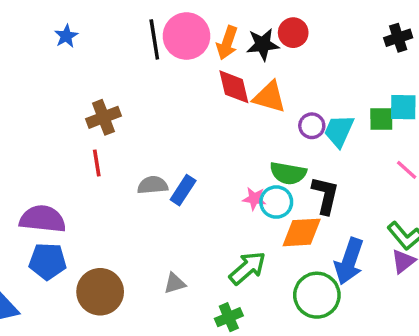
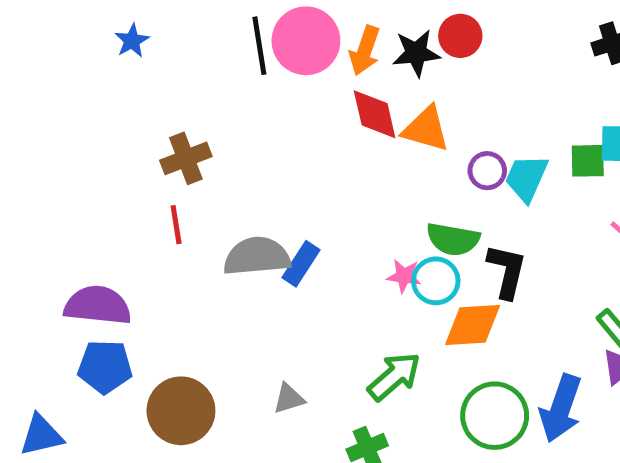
gray semicircle: (153, 185) -> (257, 256), size x1.5
blue arrow: (349, 261) -> (561, 408), moved

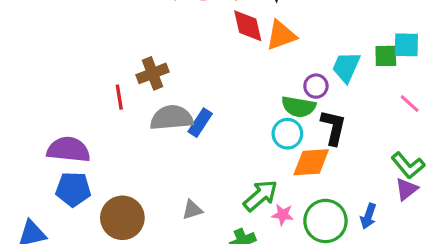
orange triangle: (426, 129) -> (281, 35), turned -36
brown cross: (186, 158) -> (153, 73), moved
purple circle: (487, 171) -> (316, 86), moved
pink star: (404, 276) -> (283, 215), moved
blue arrow: (561, 408) -> (368, 216), size x0.6

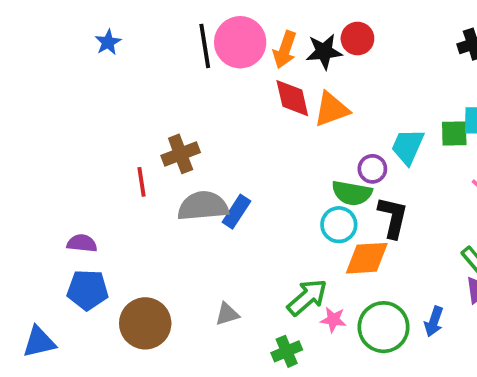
purple semicircle: (68, 150) -> (82, 243), size x0.6

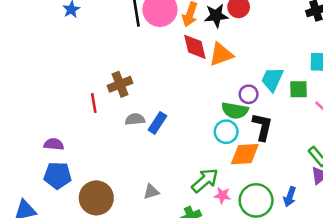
green square: (454, 133) -> (299, 89), moved
gray semicircle: (203, 206) -> (135, 119), size x0.6

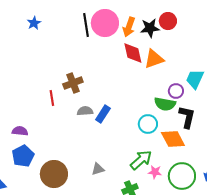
cyan circle: (226, 132) -> (148, 124), moved
orange diamond: (245, 154) -> (173, 139), turned 65
blue pentagon: (58, 175) -> (23, 156), turned -30

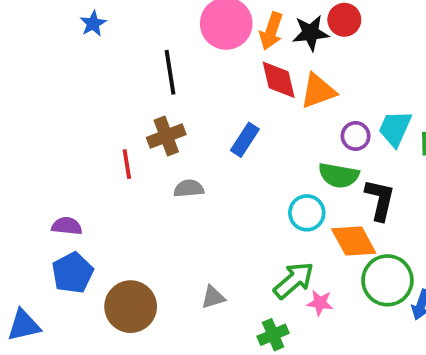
black line: (86, 25) -> (170, 72), moved
purple circle: (176, 91) -> (356, 136), moved
blue rectangle: (103, 114) -> (245, 140), moved
green circle: (182, 176) -> (387, 280), moved

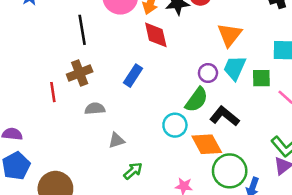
orange triangle: (318, 91) -> (230, 35), moved, turned -32
green semicircle: (339, 175) -> (197, 100), turned -64
black L-shape: (380, 200) -> (225, 116), turned -64
green arrow: (294, 280) -> (133, 171), moved, size x0.7
gray triangle: (213, 297) -> (116, 140), moved

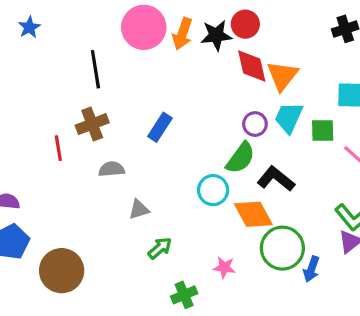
red diamond: (156, 35) -> (252, 66), moved

